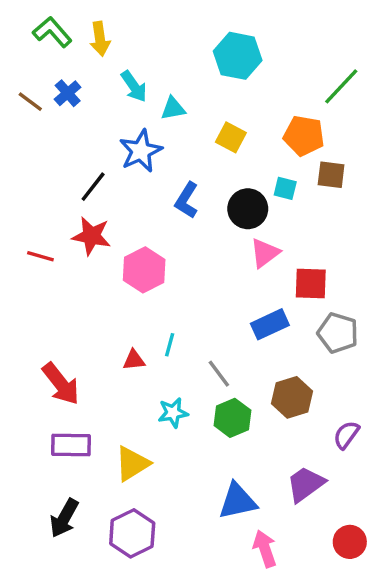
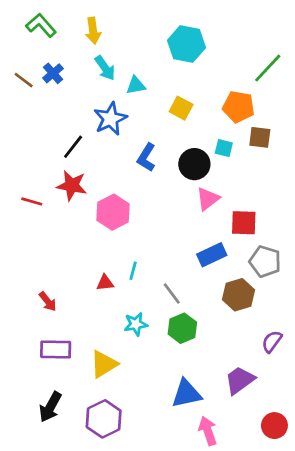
yellow arrow: (100, 39) -> (93, 31), moved
red arrow: (61, 384) -> (48, 301), size x0.6
brown hexagon: (292, 397) -> (238, 295), moved

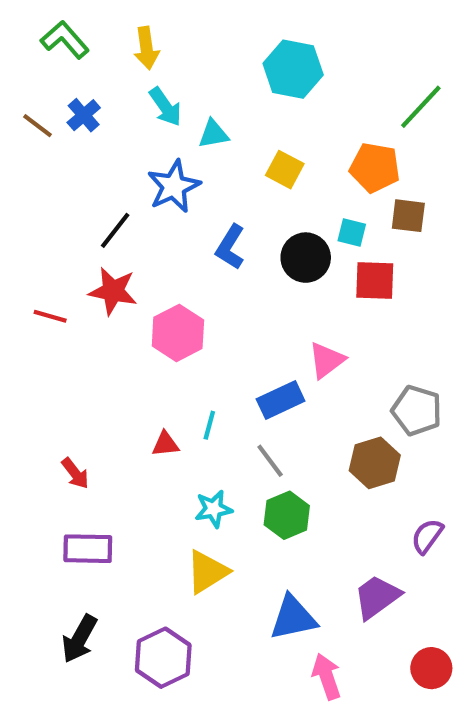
pink triangle: (208, 199) -> (327, 360), moved
red square: (244, 223) -> (375, 281), moved
blue rectangle: (212, 255) -> (281, 400), moved
yellow triangle: (104, 364) -> (207, 572), moved

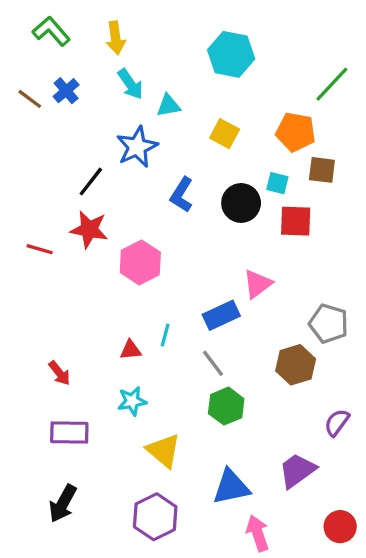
cyan star: (214, 509) -> (132, 401), moved
yellow triangle: (207, 572) -> (163, 451), turned -48
purple hexagon: (163, 658) -> (155, 517), moved

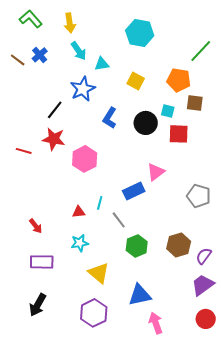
gray line: (213, 363) -> (119, 220), moved
brown hexagon: (296, 365) -> (179, 245), moved
purple trapezoid: (297, 470) -> (203, 285), moved

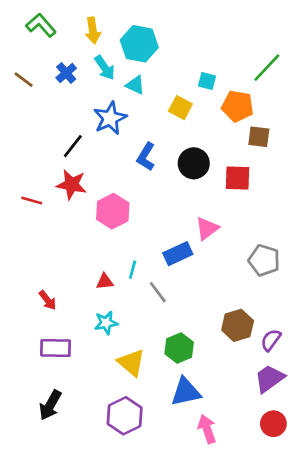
cyan hexagon: (140, 33) -> (139, 44), moved
blue cross: (40, 55) -> (66, 73), moved
cyan triangle: (102, 64) -> (135, 85), turned 35
cyan square: (168, 111) -> (207, 81), moved
green hexagon: (137, 246) -> (179, 348), moved

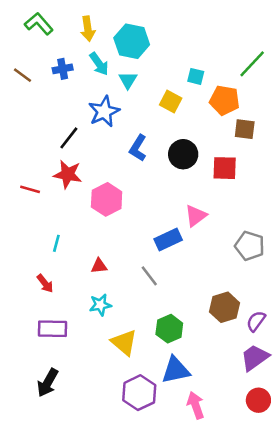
blue cross: (66, 73) -> (63, 69), turned 30
cyan triangle: (135, 85) -> (128, 80), turned 36
cyan line: (133, 270) -> (56, 243), moved
purple hexagon: (125, 416) -> (139, 393), moved

